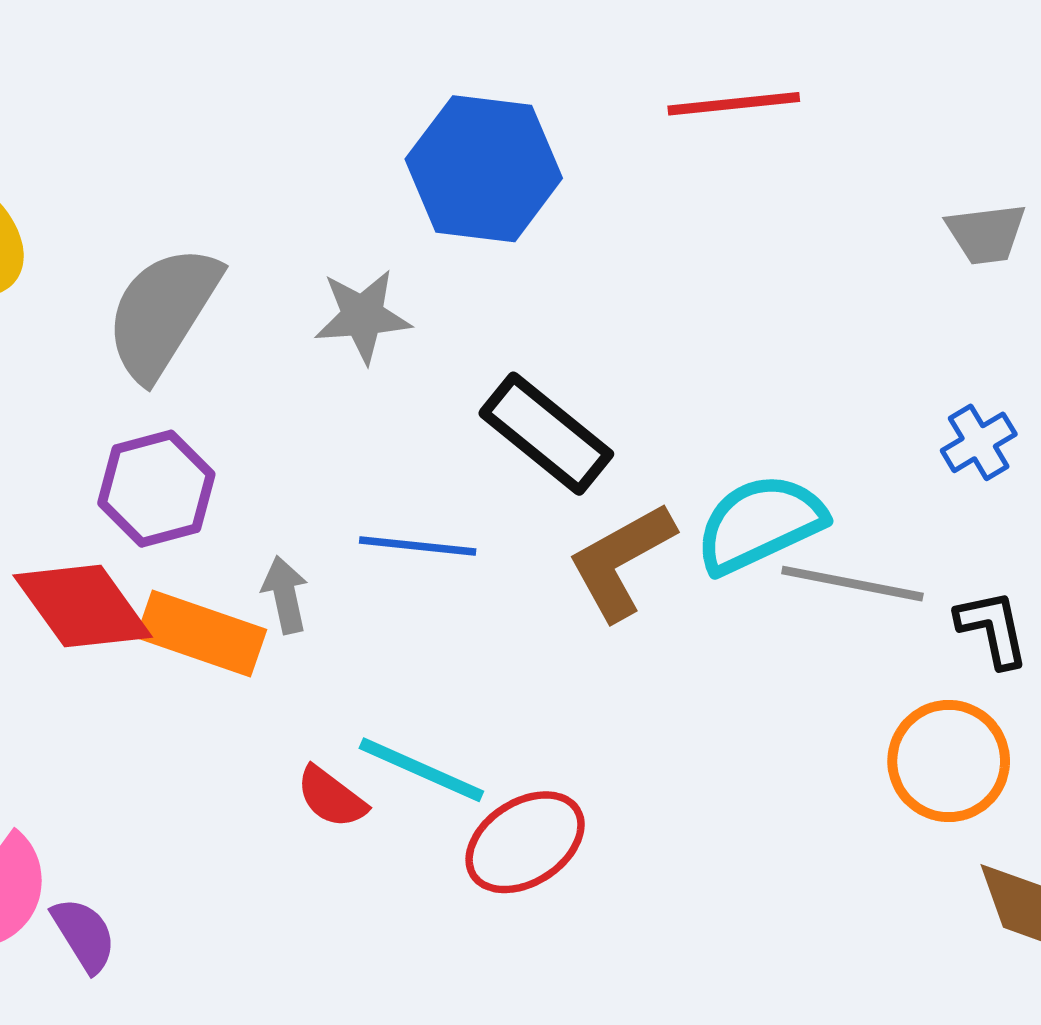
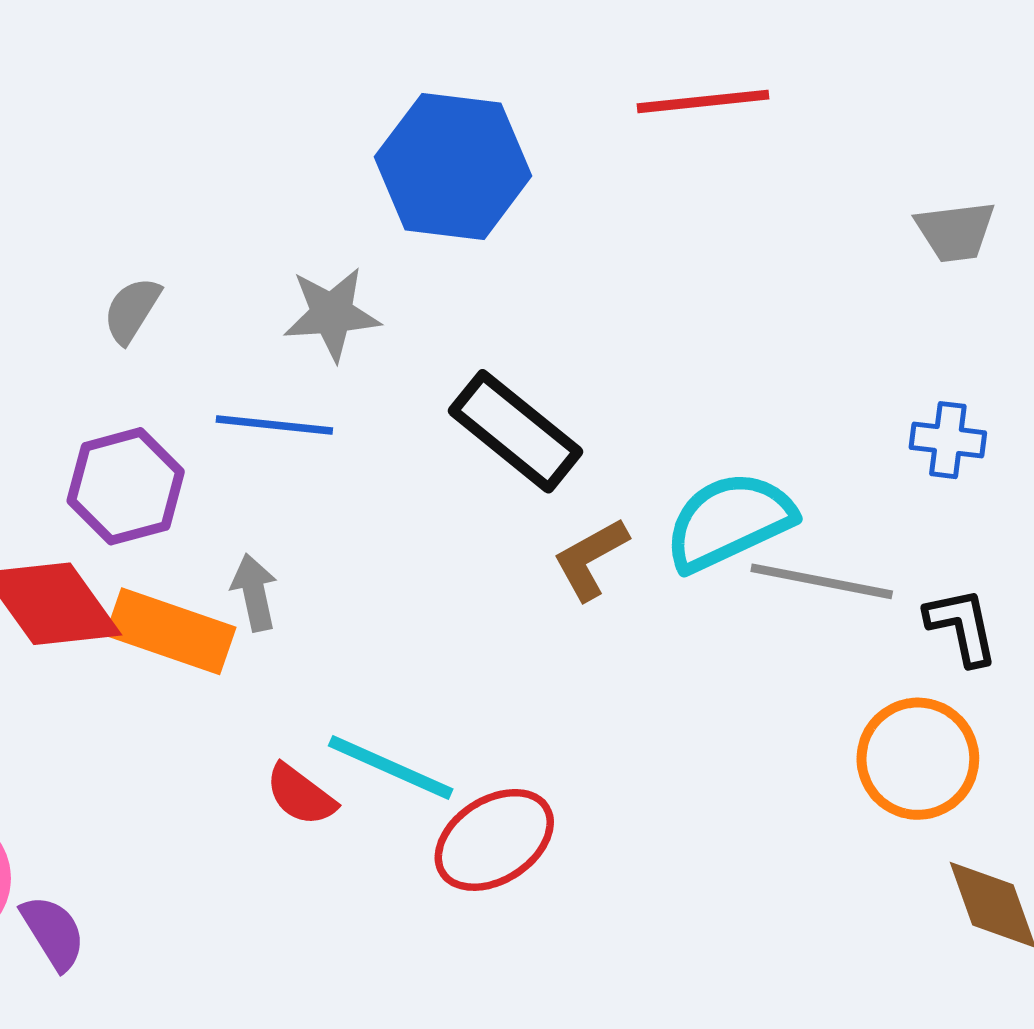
gray semicircle: (163, 312) -> (132, 310), size x0.5
blue cross: (979, 442) -> (948, 440), turned 38
blue line: (418, 546) -> (274, 425), moved
brown L-shape: (621, 561) -> (590, 559), size x0.7

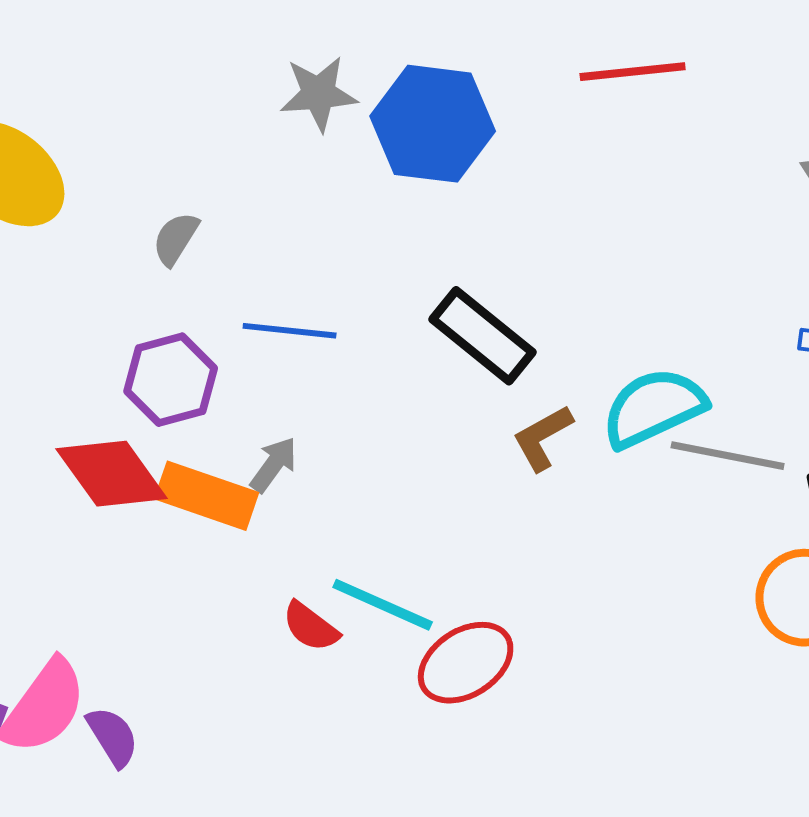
gray star: (332, 314) -> (319, 94), moved
gray arrow: (254, 593) -> (274, 465), turned 48

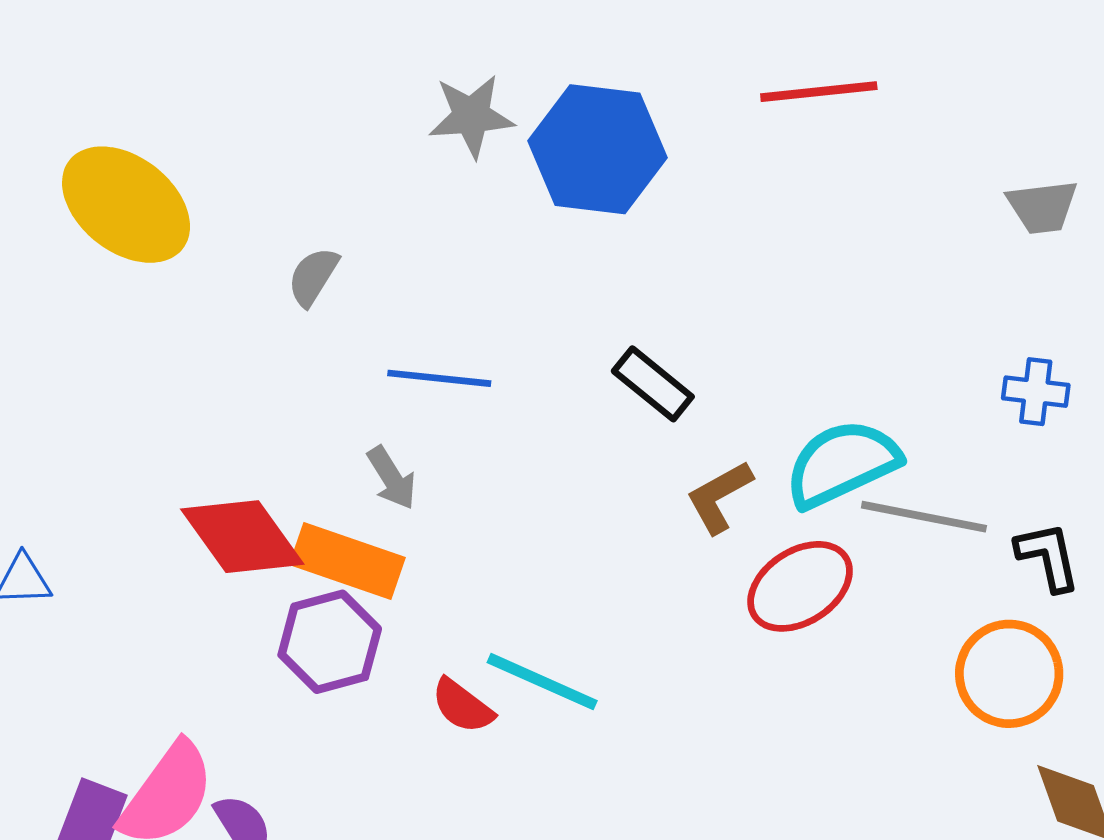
black rectangle: (483, 336) -> (653, 384), size x0.7
purple hexagon: (171, 380) -> (330, 642), moved
gray arrow: (274, 465) -> (392, 478), moved, turned 112
red ellipse: (466, 663) -> (800, 586), moved

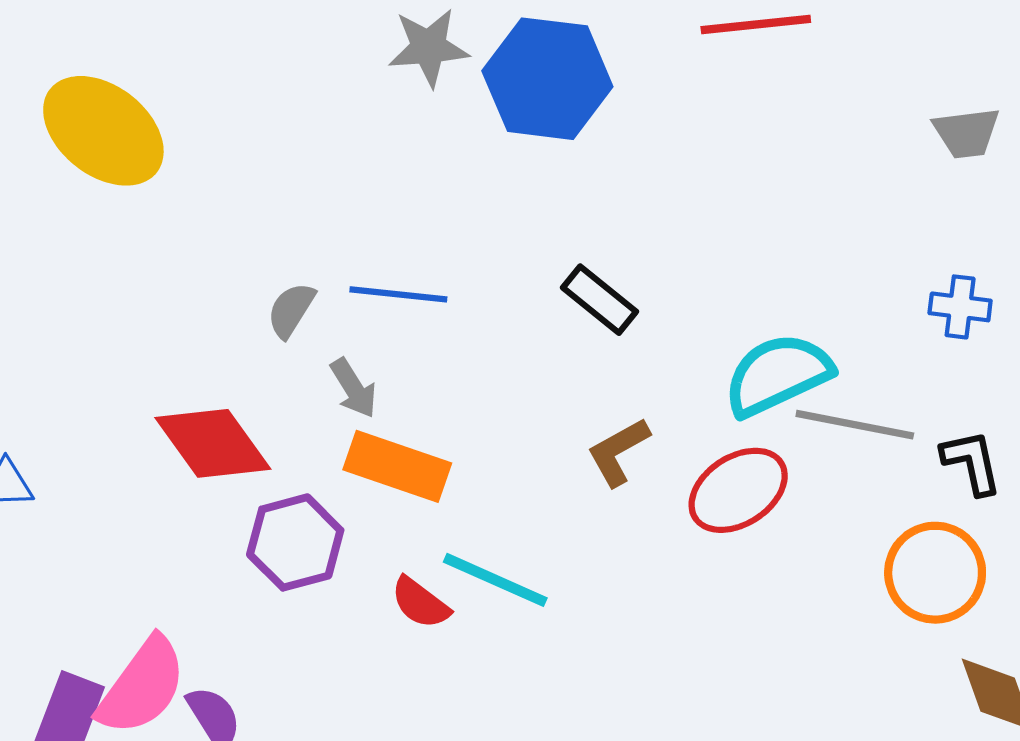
gray semicircle: (313, 277) -> (291, 310), moved
brown L-shape: (719, 497) -> (618, 452), moved
orange rectangle: (347, 561) -> (397, 466), moved

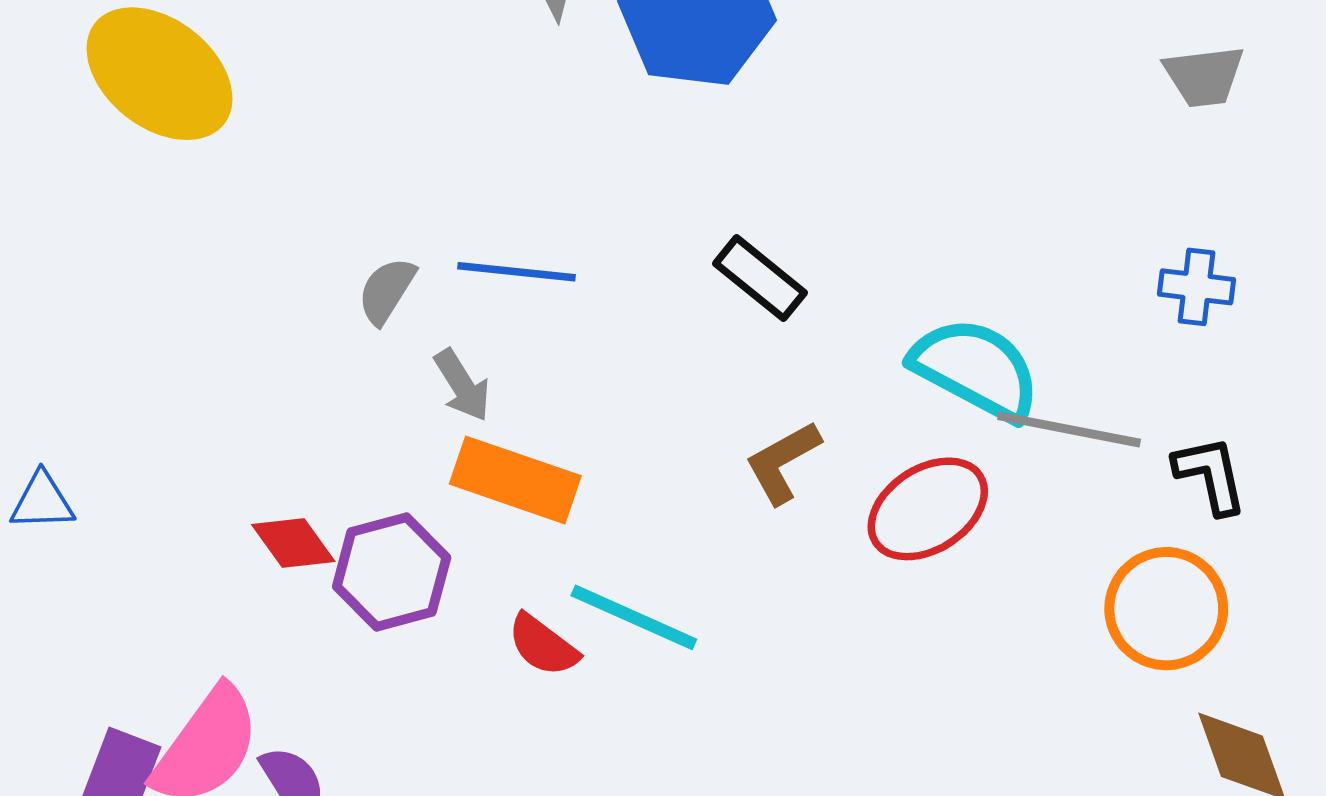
cyan semicircle: (778, 375) -> (976, 369), turned 53
red diamond: (213, 443) -> (293, 543), moved, size x0.6

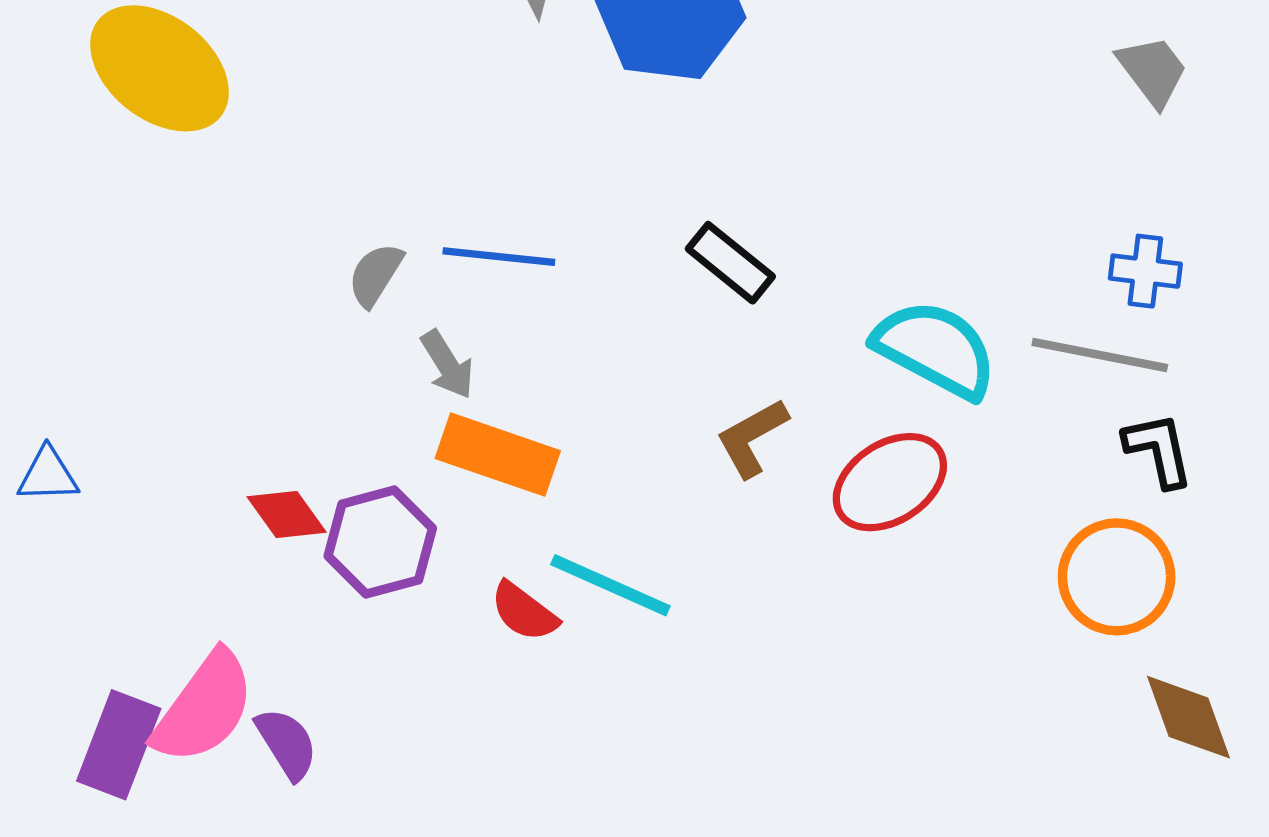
gray trapezoid: (1204, 76) -> (1153, 71), turned -120
gray line: (1069, 429) -> (1100, 355), moved

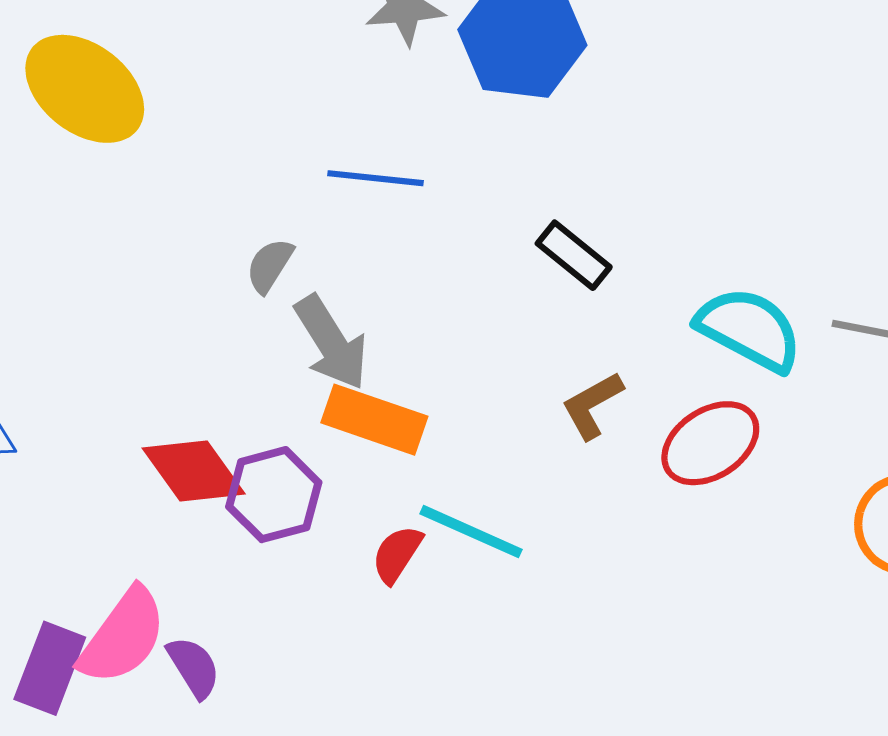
blue line: (499, 257) -> (375, 178), moved
gray arrow: (447, 365) -> (331, 343), size x1.6
red diamond: (287, 515) -> (194, 471), size x1.5
red semicircle: (524, 612) -> (397, 554), turned 86

